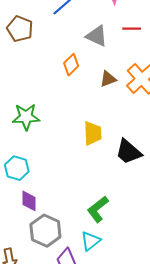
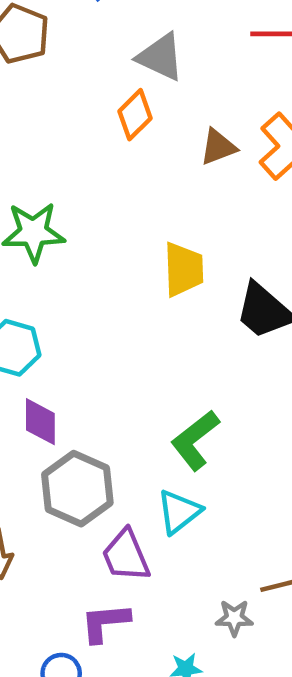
gray triangle: (97, 36) -> (160, 57), moved

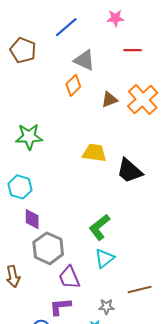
yellow trapezoid: (184, 269) -> (94, 153), turned -80
cyan triangle: (179, 512) -> (104, 258), moved
gray star: (234, 618) -> (106, 307), moved

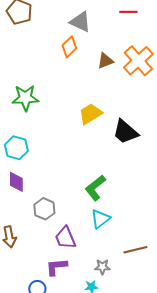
yellow trapezoid: (94, 153) -> (90, 114), turned -40
purple diamond: (32, 219) -> (16, 182), moved
gray hexagon: (48, 248) -> (44, 209), size x0.7

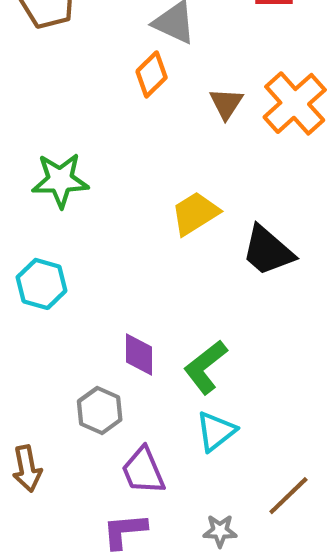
brown triangle: (105, 61) -> (226, 103), turned -36
purple diamond: (16, 182) -> (139, 355), moved
brown line: (135, 250) -> (288, 496), turned -30

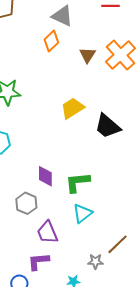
green L-shape: (205, 367) -> (77, 182), turned 32
gray star: (220, 531) -> (95, 261), moved

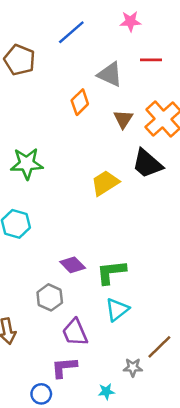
gray triangle: (62, 16) -> (110, 74), moved
black trapezoid: (107, 126) -> (147, 164), moved
purple diamond: (45, 176) -> (73, 265), turned -45

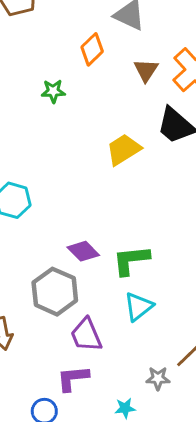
green star: (27, 164) -> (53, 91), moved, size x0.6
gray hexagon: (50, 297) -> (55, 292), size x1.4

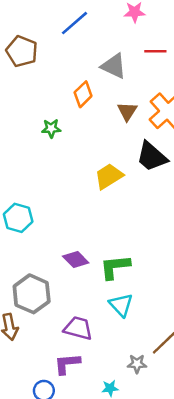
gray hexagon: (55, 292) -> (32, 294), moved
cyan triangle: (138, 307) -> (121, 305), turned -35
purple trapezoid: (86, 335) -> (78, 328), turned 128

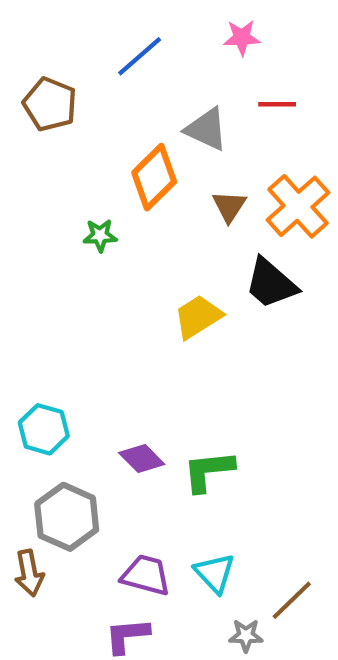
orange diamond: (83, 94) -> (154, 177), size x1.4
cyan hexagon: (18, 218) -> (44, 429), moved
cyan triangle: (121, 305) -> (215, 573), moved

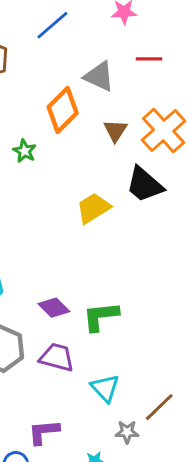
green star: (100, 235) -> (25, 151), turned 30
purple trapezoid: (146, 575) -> (57, 357), moved

